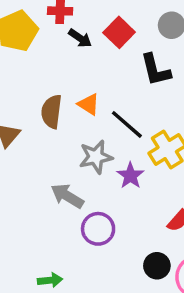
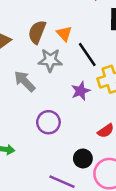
gray star: (96, 157) -> (50, 60), moved
gray arrow: (67, 196) -> (25, 81), moved

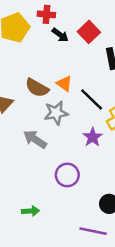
brown semicircle: (37, 32) -> (37, 88), turned -70

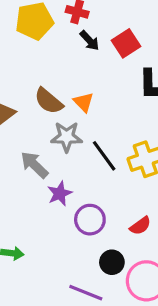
black line: (92, 100) -> (104, 156), moved
purple star: (93, 137) -> (60, 193), moved
purple circle: (67, 175) -> (90, 220), moved

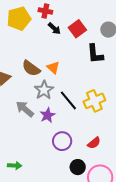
gray star: (67, 137) -> (44, 90), turned -30
purple star: (60, 193) -> (48, 115), moved

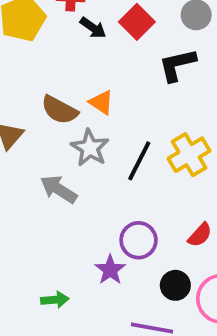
black L-shape: (95, 54) -> (177, 65), turned 90
black line: (68, 100) -> (139, 161), turned 75
purple star: (48, 115) -> (110, 270), moved

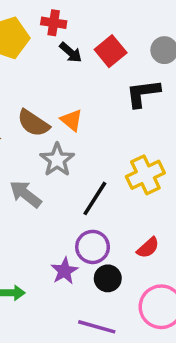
black line: (139, 161) -> (95, 198), moved
black circle: (175, 285) -> (108, 278), moved

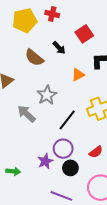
black arrow: (71, 52) -> (59, 48), moved
orange triangle: (72, 120) -> (78, 75), moved, turned 48
brown semicircle: (33, 123) -> (34, 58), moved

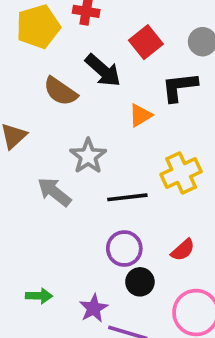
black arrow: (59, 48) -> (103, 70), size x1.5
black line: (67, 120) -> (127, 197), turned 50
purple star: (45, 161) -> (94, 308), moved

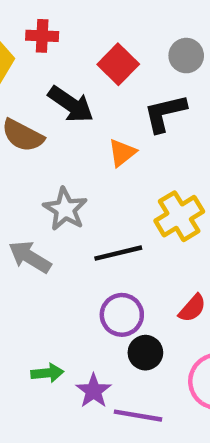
green arrow: (39, 296) -> (47, 373), moved

